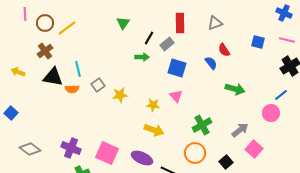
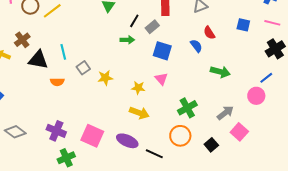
brown cross: (45, 51) -> (22, 40), moved
orange semicircle: (72, 89) -> (57, 82), moved

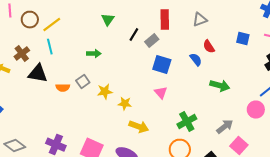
green arrow: (127, 40) -> (94, 54), moved
cyan line: (63, 52) -> (50, 47), moved
orange semicircle: (57, 82) -> (63, 88), moved
yellow star: (138, 88) -> (125, 104), moved

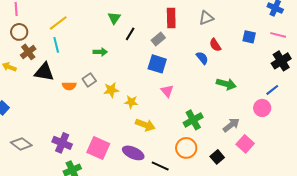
brown circle: (30, 20) -> (19, 32), moved
black line: (134, 35) -> (130, 34), moved
blue square: (162, 65) -> (157, 64), moved

